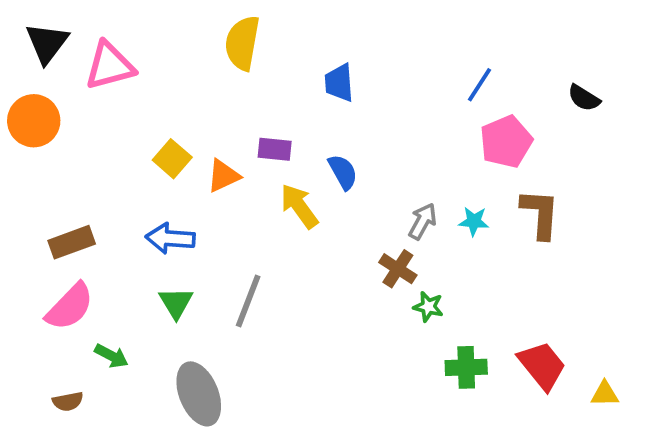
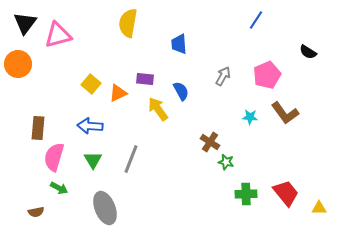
blue line: (480, 85) -> (256, 20), moved
brown L-shape: (540, 214) -> (285, 113), turned 140
gray arrow: (423, 221) -> (223, 76), moved
brown rectangle: (72, 242) -> (38, 128), turned -65
pink semicircle: (70, 307) -> (54, 157), moved, turned 152

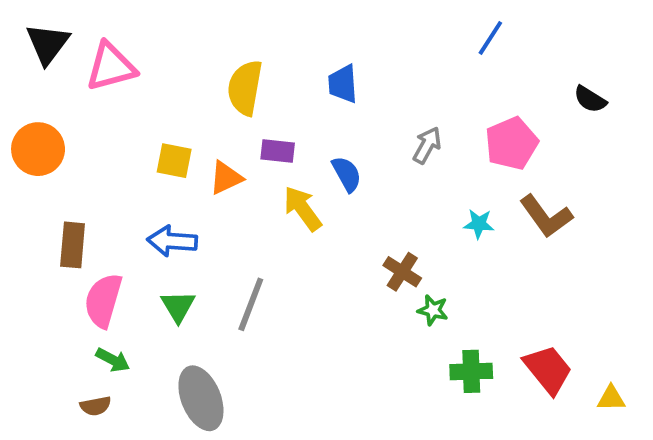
yellow semicircle: (128, 23) -> (245, 88), moved
orange circle: (18, 64) -> (38, 149), moved
yellow square: (91, 84) -> (174, 161), turned -30
brown semicircle: (36, 212) -> (96, 406), moved

